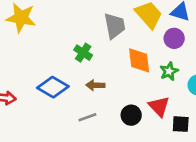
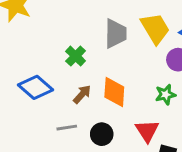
orange diamond: (139, 60) -> (114, 92), moved
brown arrow: (95, 85) -> (82, 94), turned 120
black circle: (131, 115) -> (102, 134), moved

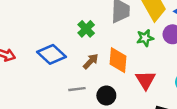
green star: (165, 95) -> (145, 38), moved
red triangle: (147, 131) -> (146, 80), moved

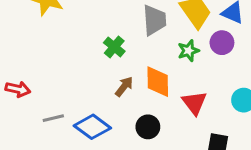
blue diamond: (51, 54) -> (92, 127), moved
gray line: (77, 89) -> (53, 118), moved

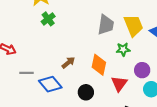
purple circle: (222, 43) -> (142, 70), moved
green cross: (114, 47) -> (48, 19), moved
brown arrow: (124, 87) -> (68, 63), moved

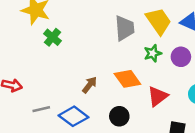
orange diamond: (99, 65) -> (127, 79), turned -35
purple circle: (142, 70) -> (181, 57), moved
red triangle: (119, 84) -> (158, 96), turned 30

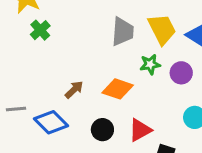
orange diamond: (127, 79) -> (118, 89), turned -44
red triangle: (158, 96) -> (140, 130), moved

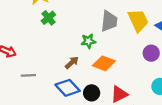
green star: (150, 64) -> (88, 41), moved
blue diamond: (51, 122) -> (68, 88), moved

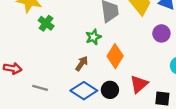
orange diamond: (104, 63) -> (115, 56), turned -65
gray line: (28, 75) -> (40, 88), turned 32

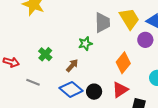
green cross: (46, 23) -> (45, 54), moved
purple circle: (161, 33) -> (145, 40), moved
orange diamond: (115, 56) -> (123, 63), moved

